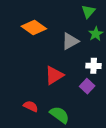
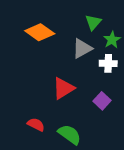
green triangle: (88, 11) -> (93, 22), moved
white cross: (94, 66) -> (108, 63), moved

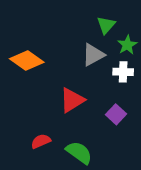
orange diamond: (40, 32) -> (27, 60), moved
red semicircle: (36, 124) -> (41, 141), turned -49

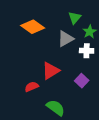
orange diamond: (27, 60) -> (33, 27), moved
red semicircle: (41, 141) -> (32, 87), moved

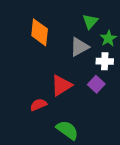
orange diamond: (33, 27) -> (40, 32), turned 60
purple square: (82, 81) -> (96, 84), moved

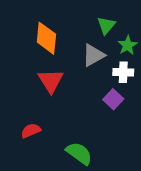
red triangle: (61, 85) -> (51, 81), moved, turned -30
red semicircle: (38, 105) -> (31, 131), moved

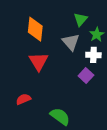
gray triangle: (93, 55) -> (71, 42), turned -42

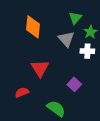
red triangle: (39, 61) -> (40, 68), moved
purple square: (86, 75) -> (74, 84), moved

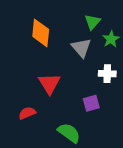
white cross: (87, 51) -> (107, 74), moved
purple square: (74, 84) -> (91, 103), turned 32

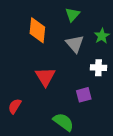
green triangle: (92, 22) -> (72, 14), moved
red semicircle: (27, 113) -> (15, 106), moved, turned -35

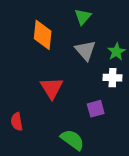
green star: (102, 36) -> (116, 52), moved
red semicircle: (15, 106) -> (17, 122), turned -42

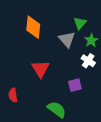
green triangle: (83, 17) -> (80, 23), moved
white cross: (113, 78) -> (88, 61), turned 32

